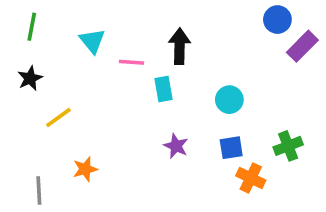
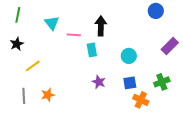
purple rectangle: (302, 46) -> (170, 46), moved
gray line: (39, 190) -> (24, 96), moved

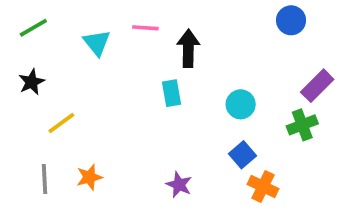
green line: (18, 15) -> (33, 28), turned 49
pink line: (74, 35) -> (145, 28), moved
purple star: (99, 82) -> (179, 185), moved
green cross: (162, 82) -> (302, 125), moved
blue square: (130, 83) -> (242, 155), turned -32

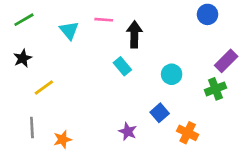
cyan rectangle: (172, 93) -> (122, 66), turned -30
blue square: (242, 155) -> (160, 113), moved
orange star: (89, 177) -> (63, 139), moved

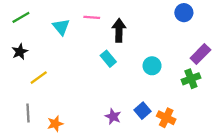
blue square: (160, 113) -> (143, 111), moved

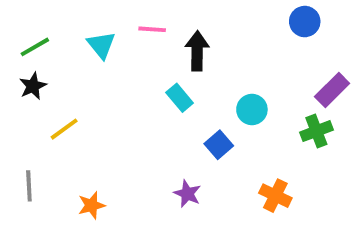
green line: (21, 17) -> (35, 47), moved
blue square: (143, 111) -> (219, 145), moved
gray line: (28, 113) -> (29, 186), moved

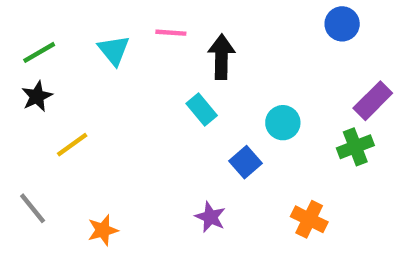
gray line: (29, 186) -> (33, 208), turned -36

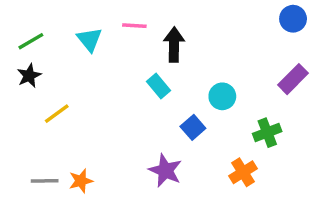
blue circle: (342, 24) -> (293, 19), moved
green cross: (355, 147) -> (267, 133), moved
gray line: (33, 208) -> (45, 181), moved, turned -52
purple star: (210, 217) -> (165, 171), size x1.4
orange cross: (309, 219) -> (243, 172), turned 32

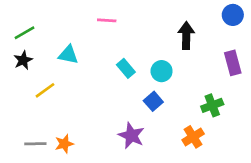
cyan triangle: (89, 39) -> (68, 55), moved, turned -40
black arrow: (174, 45) -> (186, 35), moved
purple rectangle: (293, 79) -> (233, 63), turned -60
cyan circle: (222, 96) -> (162, 71), moved

